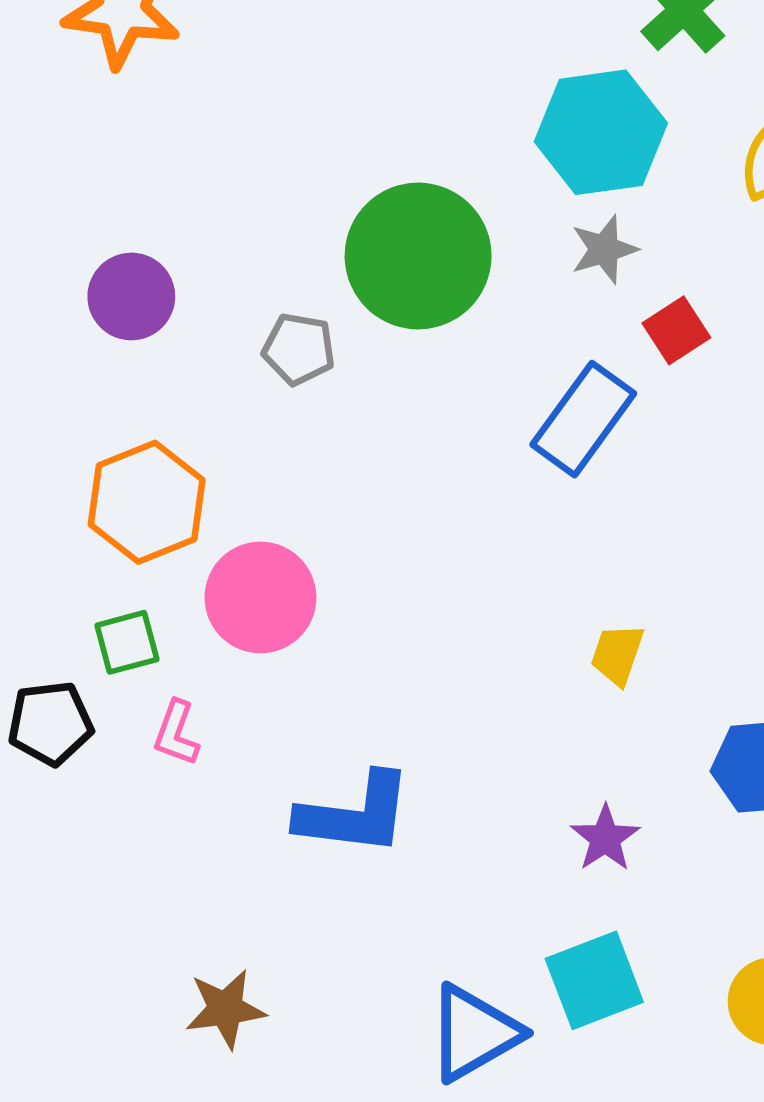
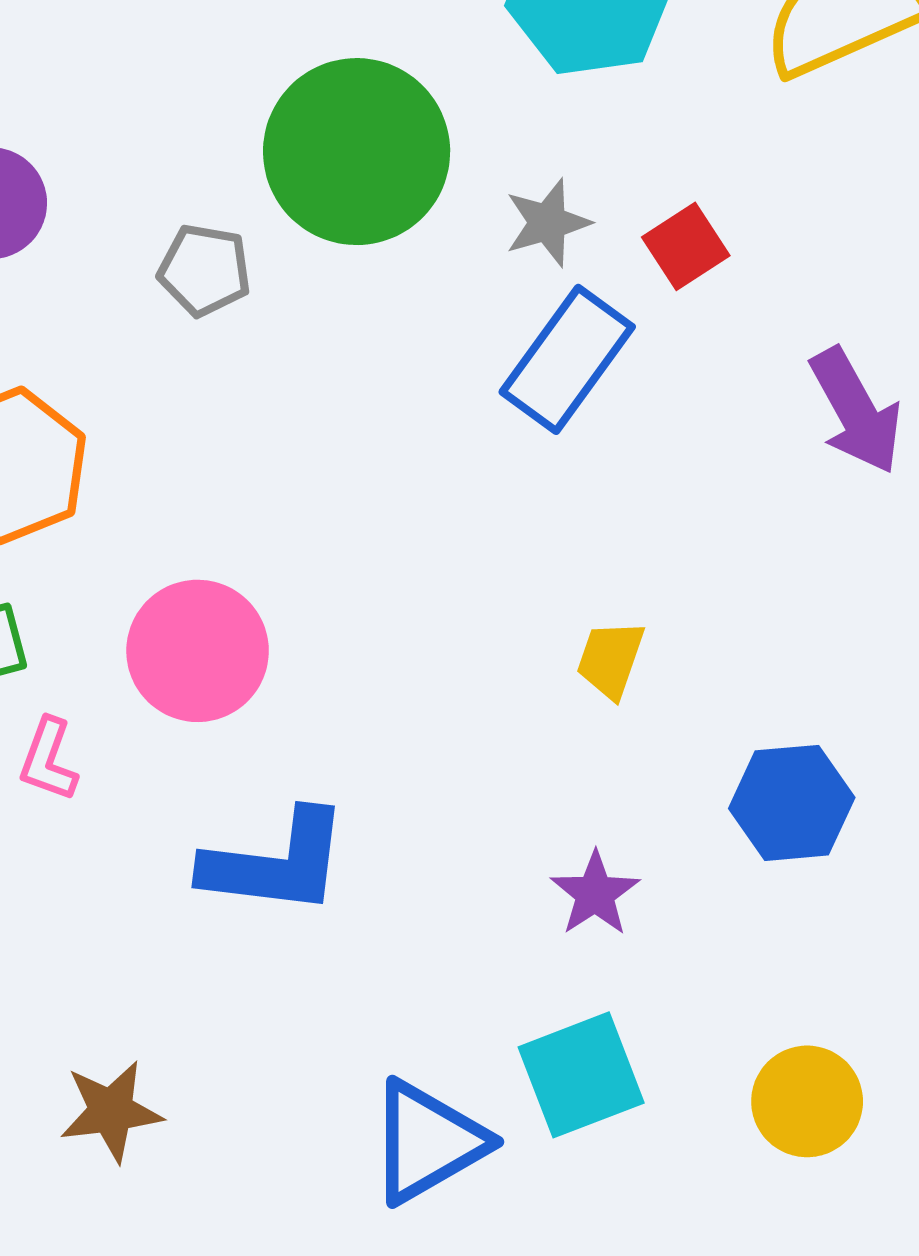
gray star: (604, 249) -> (548, 223), moved
pink circle: (260, 597) -> (198, 651), moved

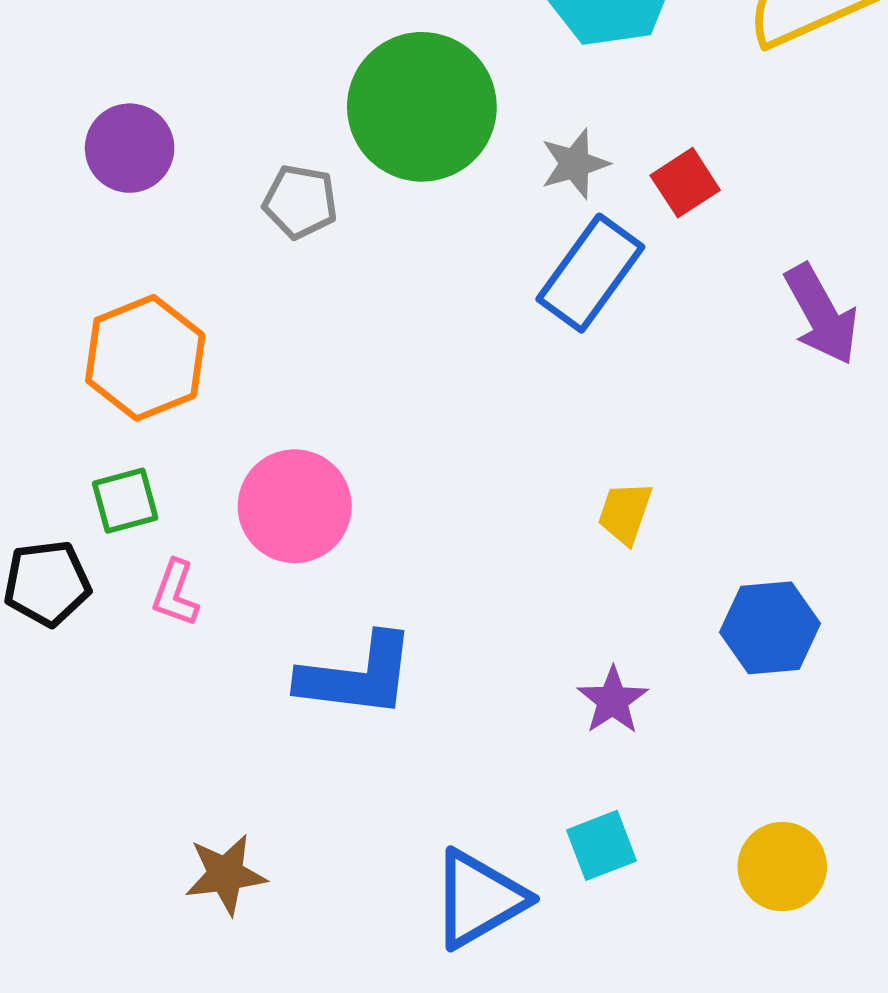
cyan square: (581, 1075) -> (602, 845), size x0.7

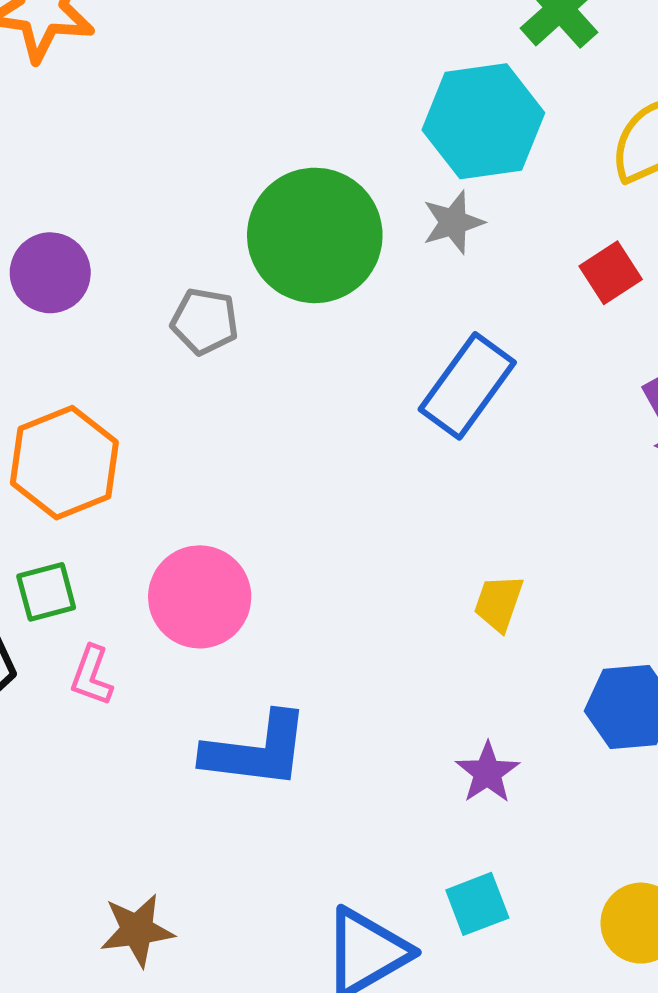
gray star: (575, 164) -> (453, 222), moved
red square: (685, 183) -> (611, 273), moved

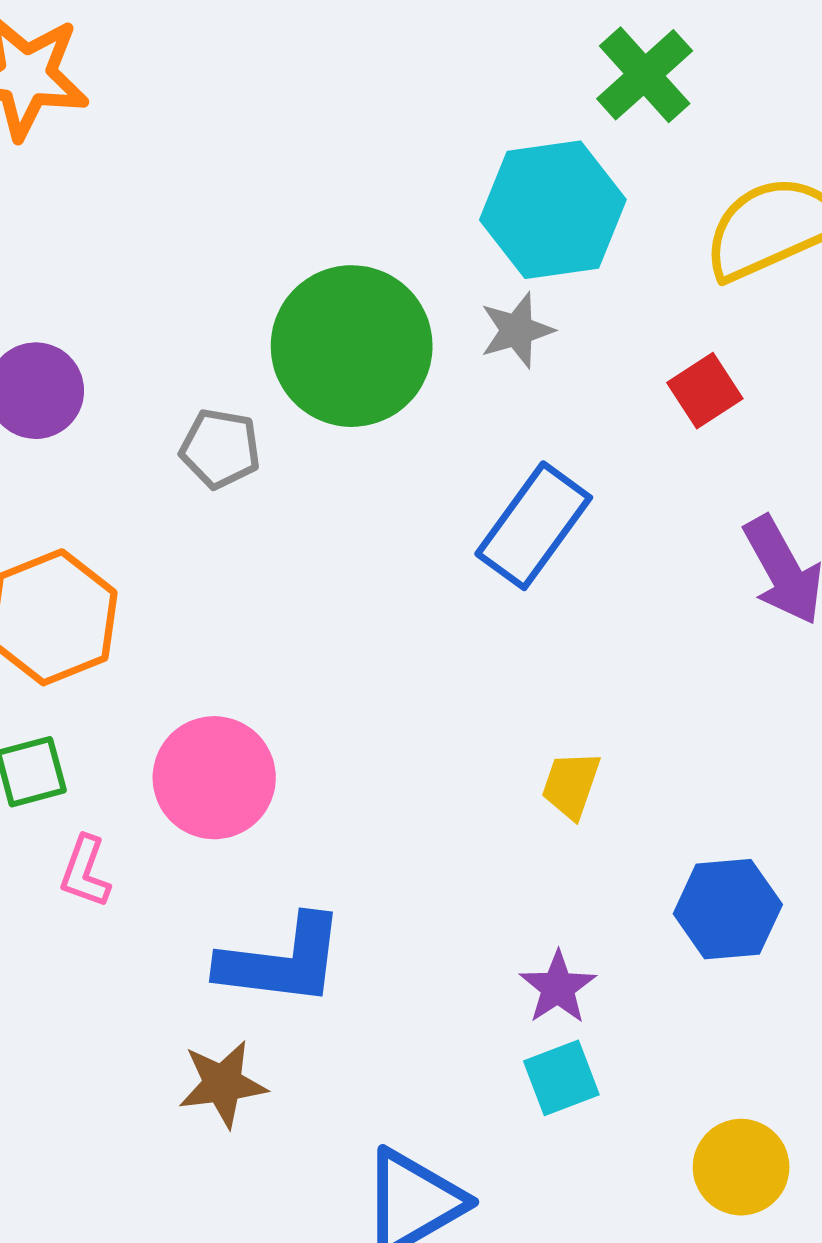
cyan square: (477, 904) -> (561, 1078), moved
brown star: (137, 930) -> (223, 1084), moved

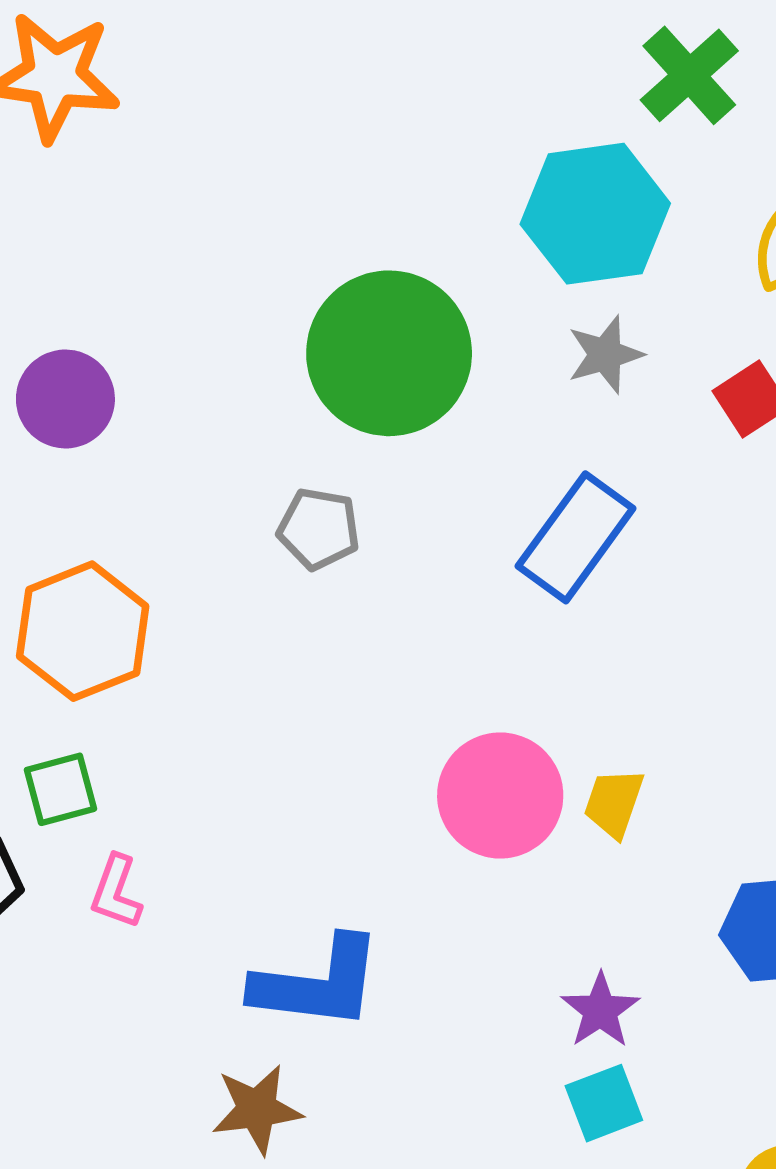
gray star: (517, 330) -> (605, 355), moved
gray pentagon: (220, 449) -> (319, 529), moved
pink circle: (214, 778) -> (500, 795), moved

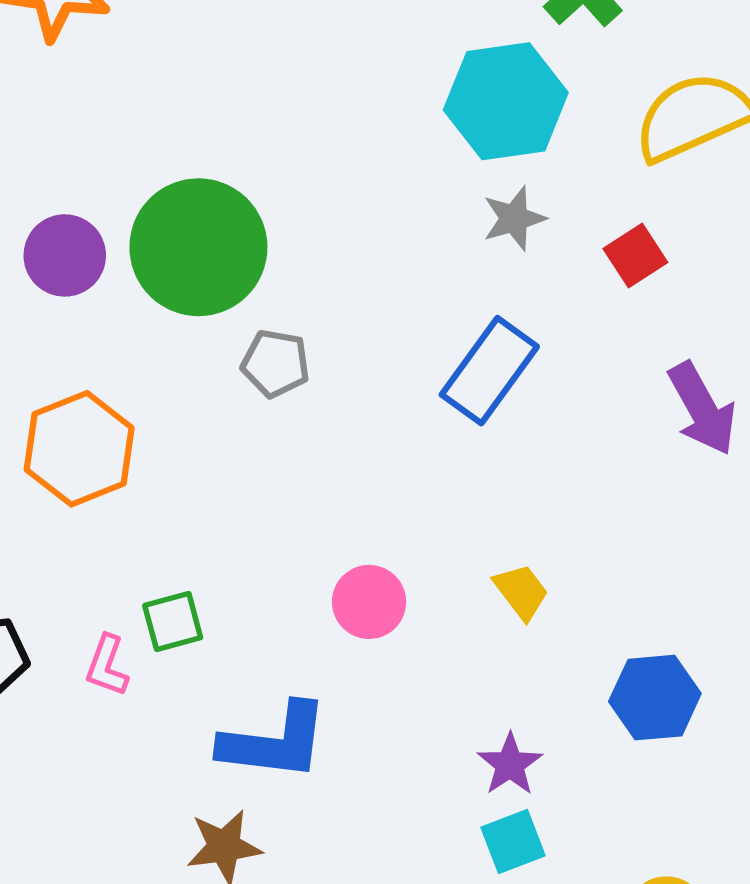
green circle: (389, 353) -> (198, 247), moved
green square: (60, 789) -> (173, 621), moved
pink circle: (500, 795) -> (369, 602), moved, size x0.7
yellow trapezoid: (614, 803) -> (521, 592), turned 124

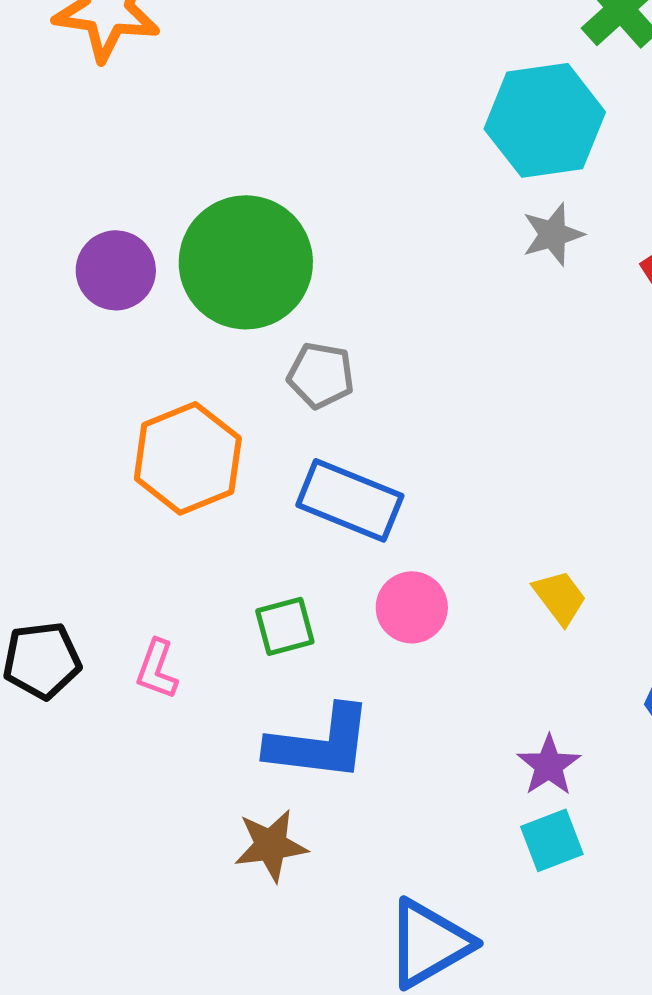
blue rectangle: (489, 371) -> (350, 500), moved, turned 76
orange hexagon: (79, 449) -> (188, 458), moved
green square: (173, 621) -> (285, 626), moved

